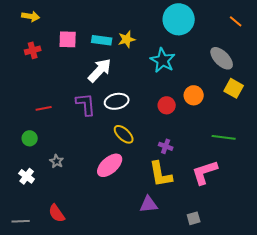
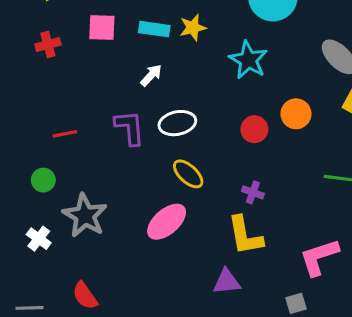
white arrow: (100, 70) -> (151, 75), size x0.6
gray star: (57, 161) -> (85, 216), size x2.0
pink L-shape: (205, 172) -> (319, 257), moved

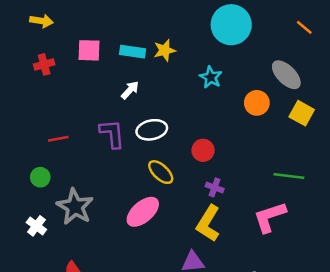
cyan star: (248, 60) -> (211, 77), size x0.7
orange circle: (296, 114) -> (257, 103), moved
red circle: (254, 129) -> (203, 150), moved
yellow L-shape: (245, 236) -> (208, 223), turned 42
pink L-shape: (319, 257) -> (270, 217), moved

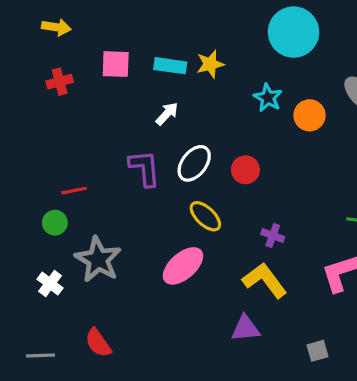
orange circle: (257, 103) -> (310, 115), moved
white ellipse: (152, 130) -> (194, 163), turned -40
red line: (58, 139) -> (74, 191), moved
red circle: (203, 150) -> (245, 170), moved
yellow L-shape: (208, 223) -> (265, 280), turned 111

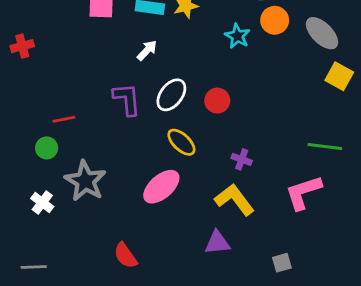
red cross: (60, 82) -> (22, 46), moved
orange circle: (310, 115) -> (275, 20), moved
red semicircle: (98, 343) -> (125, 256), moved

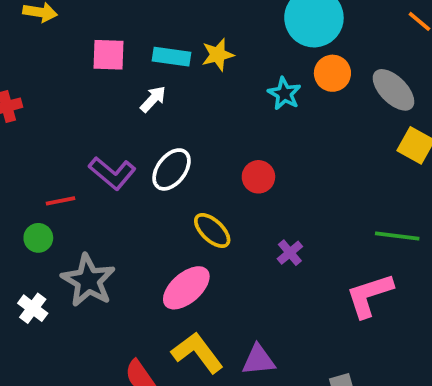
white arrow: (147, 50) -> (153, 99), moved
white ellipse: (171, 95) -> (172, 169), moved
purple L-shape: (127, 99) -> (112, 173), moved, turned 135
purple cross: (242, 159) -> (290, 253), turned 30
yellow L-shape: (234, 200) -> (197, 353), moved

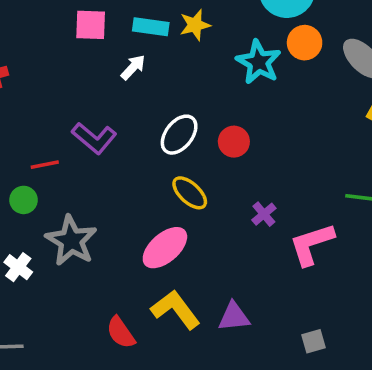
cyan star: (284, 94) -> (259, 62), size x1.4
white ellipse: (172, 169) -> (179, 135), moved
pink L-shape: (369, 295) -> (312, 244), moved

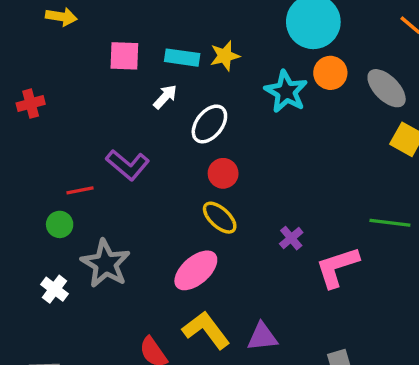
white ellipse: (179, 135) -> (209, 124), moved
red circle: (234, 142) -> (223, 173), moved

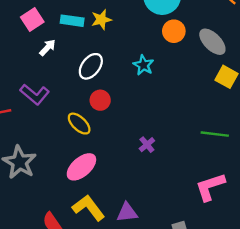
pink square: (124, 56) -> (32, 20), turned -35
cyan star: (286, 92) -> (143, 65), moved, size x0.7
white arrow: (165, 97) -> (48, 48), moved
yellow ellipse: (220, 218) -> (79, 124), moved
pink L-shape: (337, 267) -> (210, 187), moved

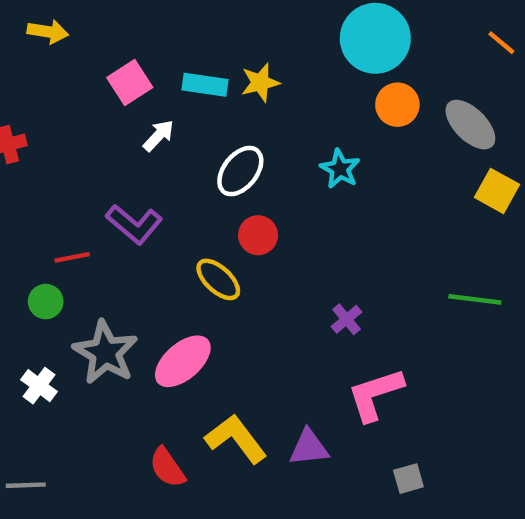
pink ellipse: (81, 167) -> (183, 361), moved
pink L-shape: (210, 187) -> (375, 394), moved

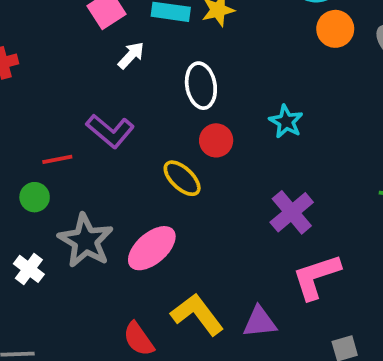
cyan star: (340, 169) -> (286, 122), moved
white ellipse: (240, 171) -> (201, 86), turned -48
purple cross: (347, 319) -> (292, 212), size x1.6

